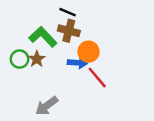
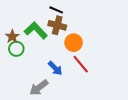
brown star: (37, 59) -> (12, 37), moved
blue arrow: (77, 63) -> (55, 68), moved, turned 42

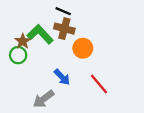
brown star: (12, 37) -> (23, 41), moved
red line: (81, 64) -> (99, 84), moved

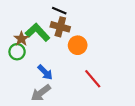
blue arrow: (62, 77) -> (45, 72), moved

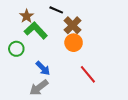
brown cross: (60, 27) -> (73, 25), moved, turned 30
brown star: (21, 39) -> (27, 16), moved

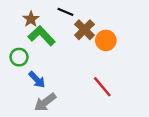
orange circle: (74, 43) -> (106, 40), moved
blue arrow: (43, 68) -> (37, 80), moved

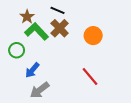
brown cross: (84, 30) -> (60, 28), moved
blue arrow: (37, 80) -> (32, 70), turned 84

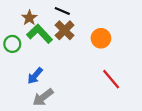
green circle: (17, 50) -> (12, 44), moved
red line: (90, 76) -> (111, 79), moved

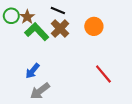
orange circle: (101, 38) -> (94, 26), moved
green circle: (12, 44) -> (11, 16), moved

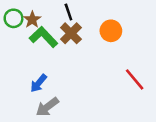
black line: (58, 11) -> (68, 12), turned 48
red line: (103, 74) -> (135, 79), moved

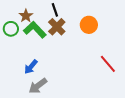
green circle: (14, 18) -> (11, 29), moved

